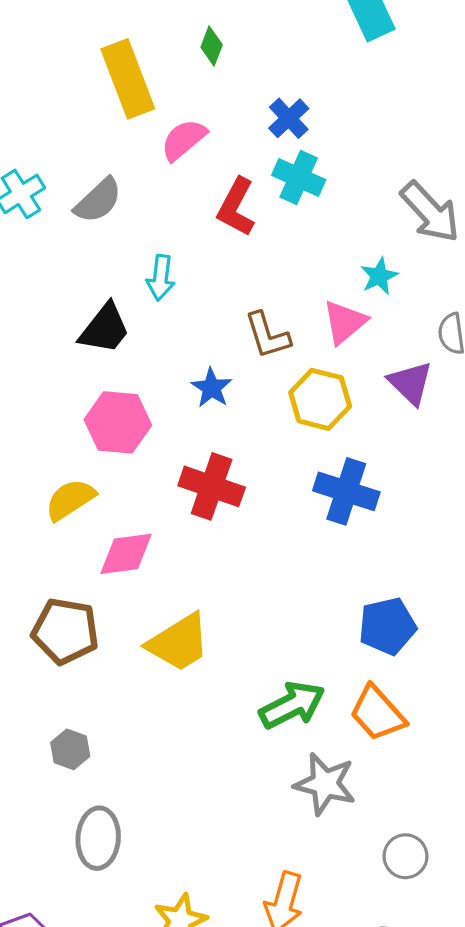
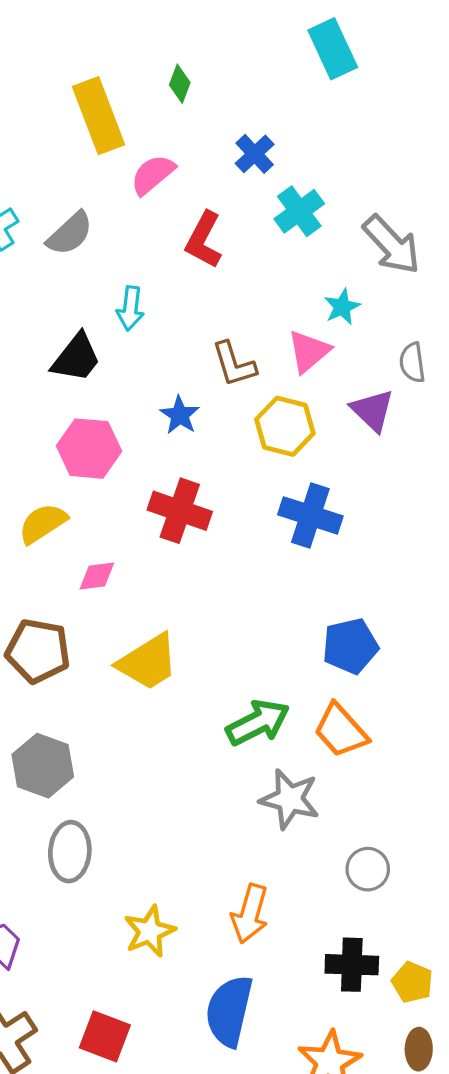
cyan cross: (299, 177) -> (299, 211), moved, turned 30
pink diamond: (126, 554) -> (97, 576), size x0.7
gray hexagon: (70, 749) -> (43, 766), size x1.6

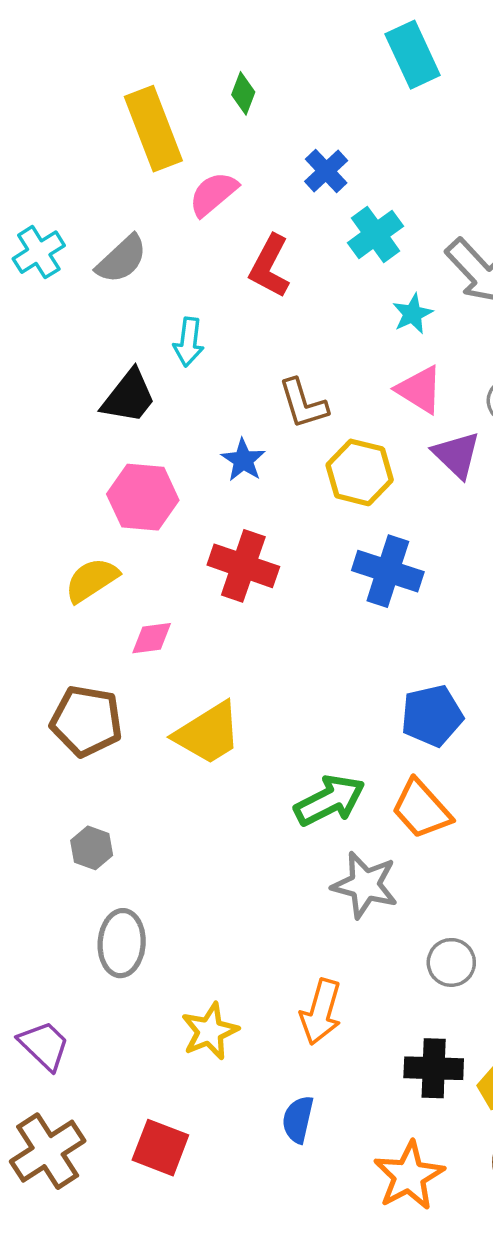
cyan star: (342, 307) -> (413, 314), moved
pink triangle: (309, 351) -> (420, 390), moved, turned -48
gray hexagon: (43, 766) -> (92, 848), size x0.6
blue semicircle: (229, 1011) -> (298, 1119), size x0.6

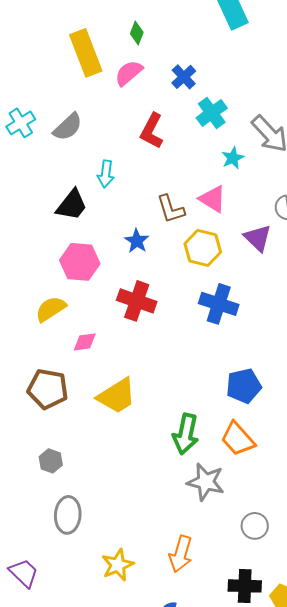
pink semicircle: (213, 194) -> (129, 73), moved
pink triangle: (420, 390) -> (213, 199), moved
green arrow: (330, 800) -> (186, 434), turned 129

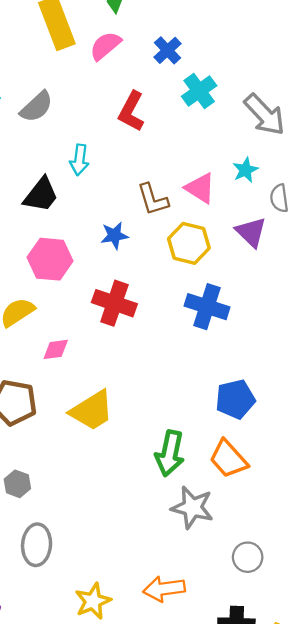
cyan star: (233, 158) -> (245, 170), moved
blue star: (137, 241) -> (114, 235), turned 30
orange arrow: (181, 554) -> (164, 589), turned 66

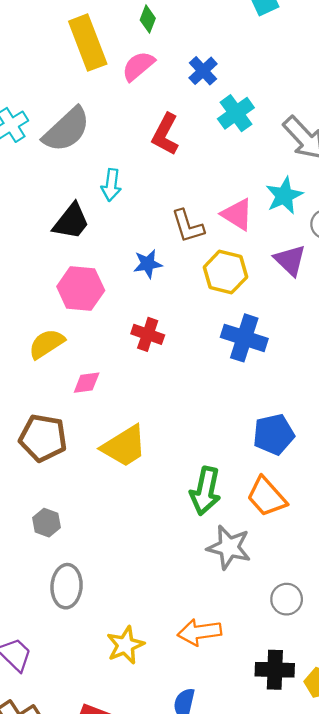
gray semicircle: (37, 107) -> (67, 130), size x1.4
cyan star: (245, 170) -> (284, 196), size x1.4
red cross: (114, 303) -> (148, 334), size x0.7

